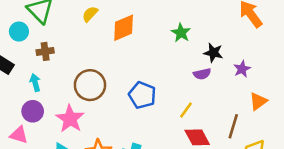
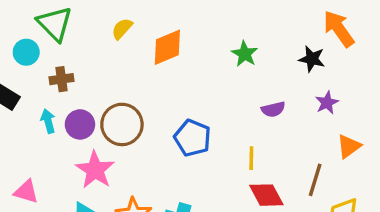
black star: (213, 53) -> (312, 59), moved
yellow line: (186, 110) -> (251, 158), turned -35
purple circle: (33, 111) -> (80, 124), moved

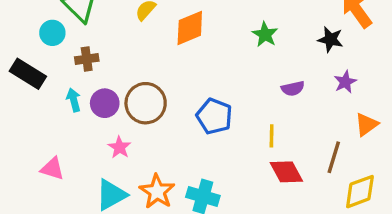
pink star: (95, 170) -> (119, 147), size x0.6

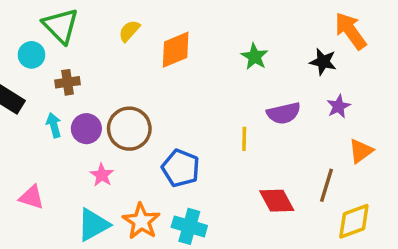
purple semicircle: (293, 88) -> (284, 113), size x1.4
blue pentagon: (214, 116) -> (181, 168), moved
yellow line: (272, 136) -> (244, 139), moved

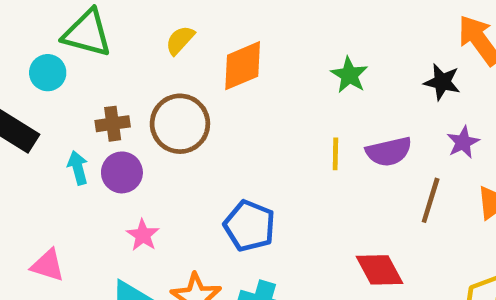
green triangle: (61, 26) -> (87, 33), turned -30
brown cross: (68, 82) -> (113, 124), moved
brown circle: (129, 129) -> (180, 124), moved
yellow line: (244, 139) -> (335, 154), moved
brown line: (327, 185) -> (431, 200), moved

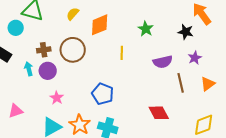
yellow line: (335, 154) -> (122, 53), moved
brown line: (431, 200) -> (181, 83), turned -30
pink triangle: (48, 265) -> (16, 111), turned -35

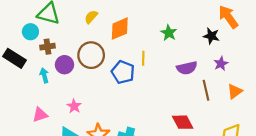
brown cross: (44, 50) -> (47, 47), moved
purple circle: (48, 71) -> (64, 65), moved
blue pentagon: (103, 94) -> (123, 72), moved
pink triangle: (16, 111) -> (40, 115), moved

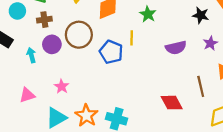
green star: (169, 33) -> (148, 14), moved
brown cross: (47, 47) -> (44, 20), moved
brown line: (206, 90) -> (201, 86), moved

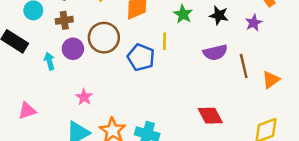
black star: (201, 15) -> (219, 15), moved
purple star: (210, 43) -> (254, 23), moved
brown line: (201, 86) -> (244, 66), moved
pink triangle: (27, 95) -> (27, 111), moved

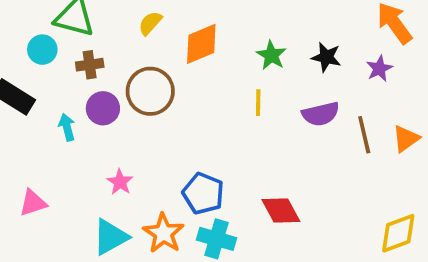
yellow line: (164, 41) -> (258, 103), moved
blue pentagon: (141, 57) -> (203, 193), moved
orange triangle: (271, 80) -> (406, 139), moved
red diamond: (210, 116) -> (281, 210), moved

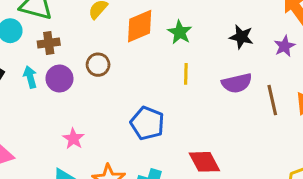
green star: (271, 55) -> (180, 32), moved
brown circle: (150, 91) -> (98, 65), size x0.6
cyan arrow: (67, 127) -> (30, 77), moved
blue pentagon: (203, 193) -> (147, 123), moved

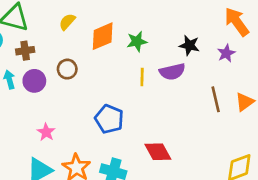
green star: (180, 32) -> (137, 41), turned 30
purple semicircle: (237, 83) -> (172, 72), moved

